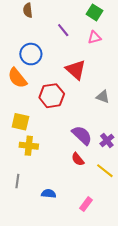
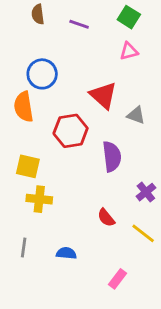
purple line: (63, 30) -> (79, 24), moved, turned -32
orange semicircle: (17, 78) -> (24, 107), turned 30
gray triangle: (103, 97) -> (136, 115), moved
purple semicircle: (82, 135) -> (112, 156), moved, turned 40
blue semicircle: (49, 194) -> (66, 253), moved

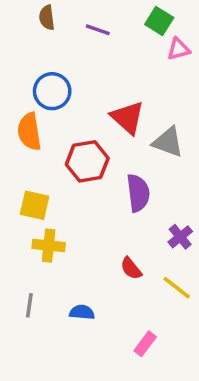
pink triangle: (129, 51) -> (178, 49), moved
gray triangle: (136, 115) -> (168, 142), size x1.4

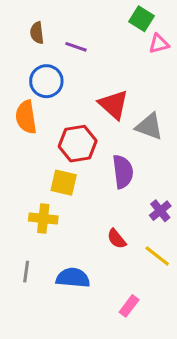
brown semicircle: (47, 18) -> (37, 33), moved
purple line: (98, 30) -> (76, 47), moved
yellow square: (35, 205) -> (64, 183), moved
blue semicircle: (82, 312) -> (73, 278), size x1.5

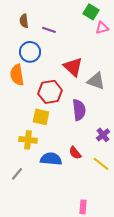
gray line: (26, 272) -> (17, 174), turned 32
blue semicircle: (73, 278) -> (51, 159), moved
pink rectangle: (129, 306) -> (83, 207), moved, turned -32

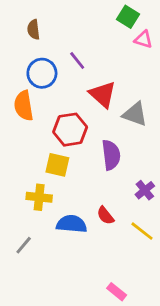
pink triangle: (102, 28) -> (143, 39), turned 32
purple line: (49, 30) -> (77, 61), moved, turned 32
pink rectangle: (83, 207) -> (117, 292), turned -56

